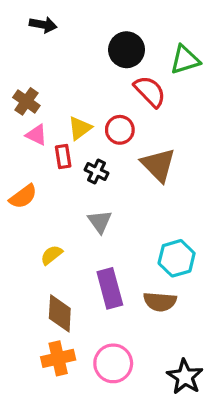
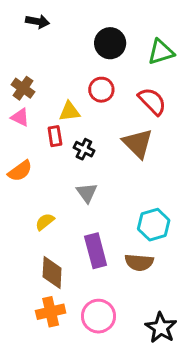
red semicircle: (150, 91) -> (152, 101), moved
yellow triangle: (80, 128) -> (69, 111), turned 30
red circle: (120, 130) -> (101, 90), moved
pink triangle: (36, 135) -> (20, 117), moved

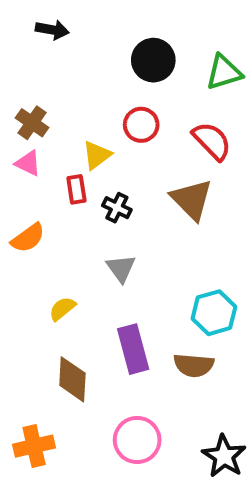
yellow triangle: (69, 111) -> (97, 155), turned -30
orange cross: (51, 312) -> (34, 446), moved

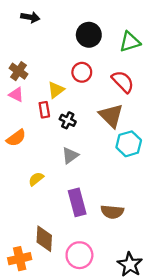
gray triangle: (121, 268) -> (70, 156), turned 30
cyan hexagon: (214, 313) -> (129, 144), moved
brown diamond: (72, 379) -> (44, 239), moved

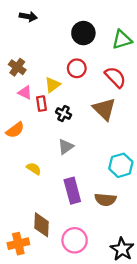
pink triangle: (16, 95) -> (25, 93), moved
cyan hexagon: (129, 144) -> (121, 165), moved
yellow semicircle: (36, 179) -> (34, 169), turned 72

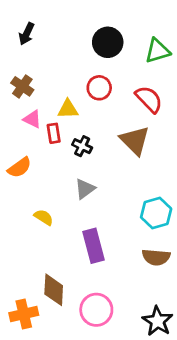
black arrow: (28, 17) -> (27, 34), moved, turned 105
yellow triangle: (53, 85) -> (68, 109), turned 35
brown semicircle: (105, 199) -> (156, 257), moved

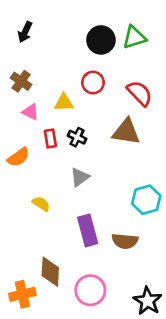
green triangle: (158, 51) -> (134, 37), moved
red rectangle: (54, 133) -> (50, 138), moved
brown triangle: (135, 140) -> (126, 132), turned -36
brown semicircle: (156, 257) -> (125, 241), moved

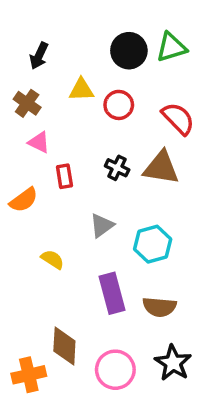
black arrow: (25, 32) -> (39, 56), moved
yellow triangle: (64, 103) -> (81, 90), moved
black cross: (77, 137) -> (117, 168), moved
cyan hexagon: (146, 200) -> (153, 244), moved
black star: (148, 301) -> (173, 363), moved

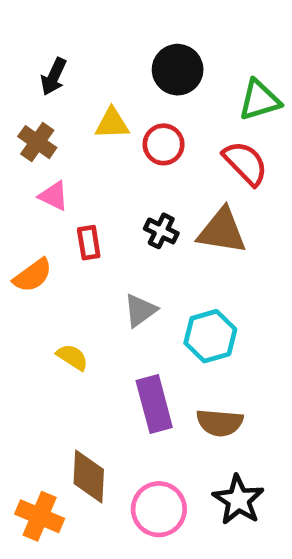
green triangle: (171, 47) -> (259, 100), moved
orange cross: (29, 375) -> (40, 516), turned 36

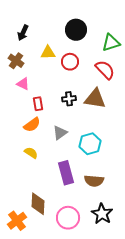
black cross: (161, 231) -> (69, 99), turned -32
orange semicircle: (33, 275) -> (32, 125), moved
orange cross: (40, 516) -> (17, 221), turned 30

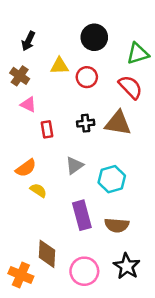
orange semicircle: (32, 125) -> (26, 168), moved
orange cross: (17, 221) -> (21, 275), turned -30

